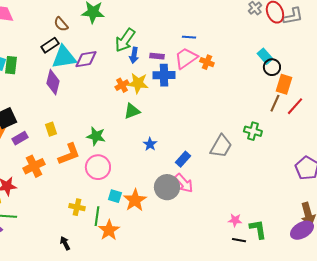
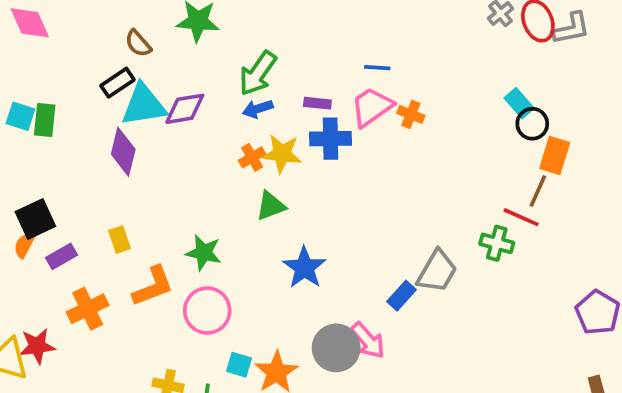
blue arrow: (134, 55) -> (258, 109), moved, turned 63
red line: (295, 106) -> (521, 217), moved, turned 72
blue star: (150, 144) -> (304, 268), size x1.6
blue rectangle: (183, 159) -> (402, 296), moved

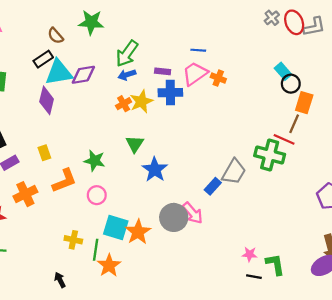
yellow star: (282, 154) -> (141, 101), turned -30
green triangle: (271, 206) -> (135, 144), moved, turned -36
green cross: (497, 243) -> (270, 155), size x1.5
pink circle: (207, 311) -> (97, 195), size x0.7
cyan square: (239, 365) -> (116, 227), size x1.6

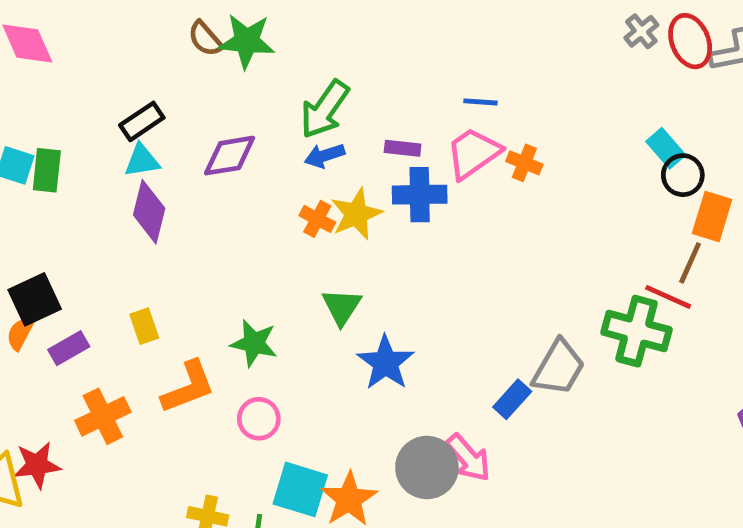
brown semicircle: (55, 36) -> (205, 39), moved
cyan triangle: (59, 72) -> (142, 160), moved, size x0.6
orange cross: (124, 104) -> (317, 219), turned -32

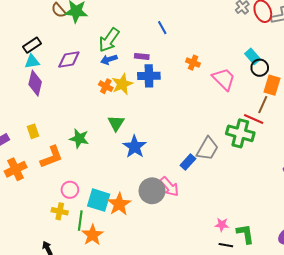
blue line: (481, 102) -> (162, 28), moved, turned 56
pink trapezoid: (473, 153) -> (224, 79), moved, turned 80
pink circle: (259, 419) -> (70, 190), moved

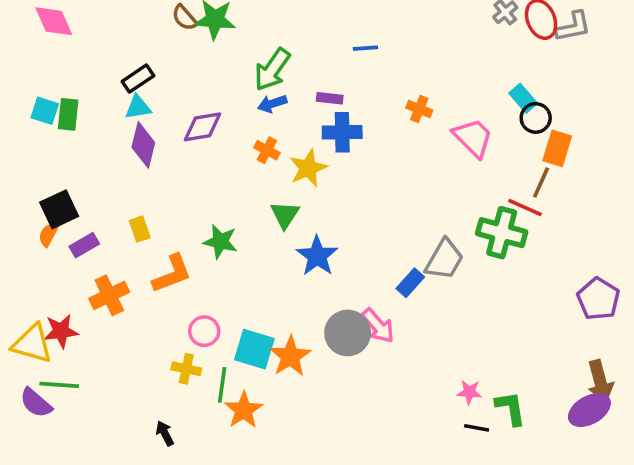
blue line: (162, 28) -> (365, 48), turned -64
purple diamond: (69, 59) -> (202, 127), moved
yellow star: (122, 84) -> (308, 168), moved

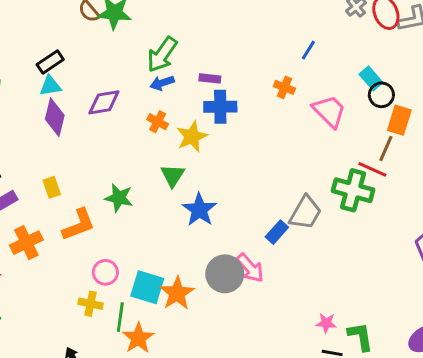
blue line: (365, 48) -> (308, 50), moved, turned -54

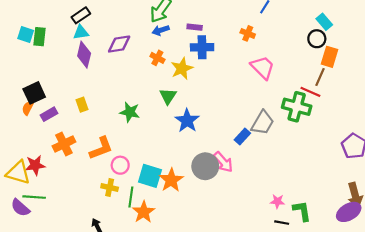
cyan rectangle: (371, 78) -> (324, 22), moved
pink trapezoid: (329, 111) -> (263, 67), moved
orange L-shape: (79, 225) -> (101, 148), moved

